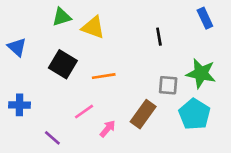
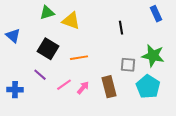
blue cross: (20, 105) -> (15, 90), moved
brown rectangle: (143, 114) -> (109, 87), turned -50
pink arrow: (108, 129) -> (83, 88), moved
purple line: (52, 138) -> (40, 75), moved

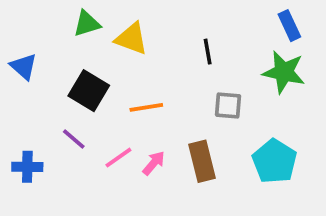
black line: (121, 28) -> (208, 52), moved
green star: (153, 56) -> (284, 72), moved
gray square: (128, 65) -> (228, 106), moved

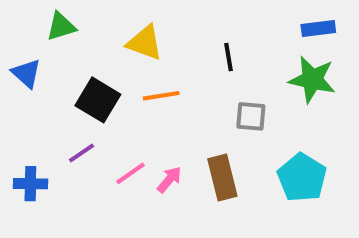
green triangle: (87, 24) -> (61, 26), moved
blue rectangle: (289, 26) -> (318, 28), turned -72
orange line: (146, 107) -> (161, 96), moved
purple line: (74, 139) -> (81, 153), turned -75

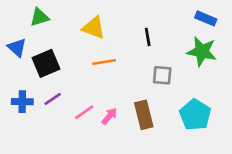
blue rectangle: (318, 28) -> (206, 18), turned 30
black square: (98, 100) -> (46, 63), moved, turned 36
blue cross: (30, 184) -> (22, 102), moved

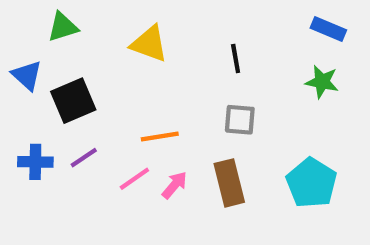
green star: (202, 51) -> (322, 82), size x0.7
orange line: (104, 62) -> (160, 137), moved
gray square: (162, 75) -> (240, 120), moved

